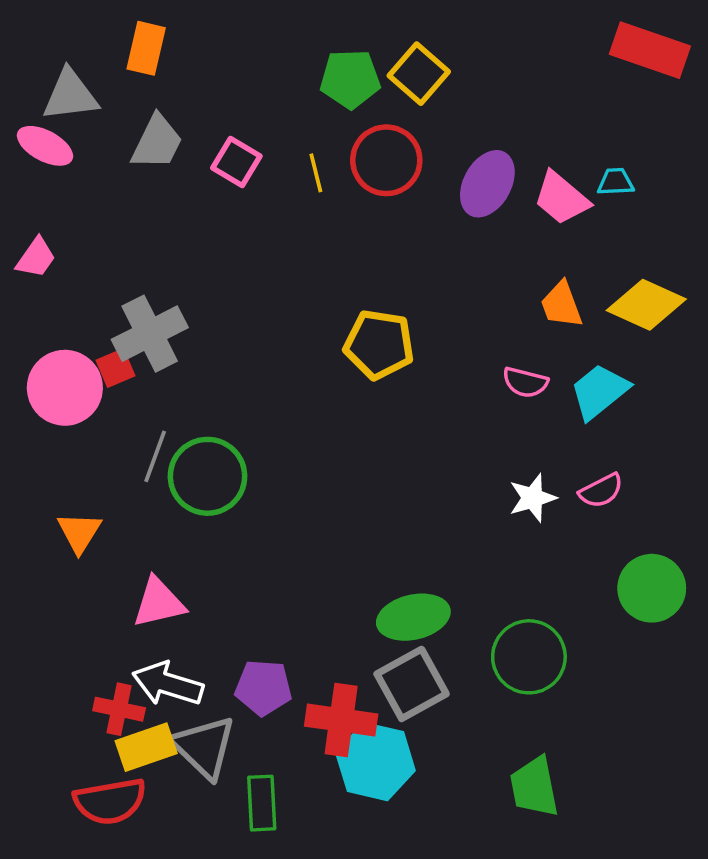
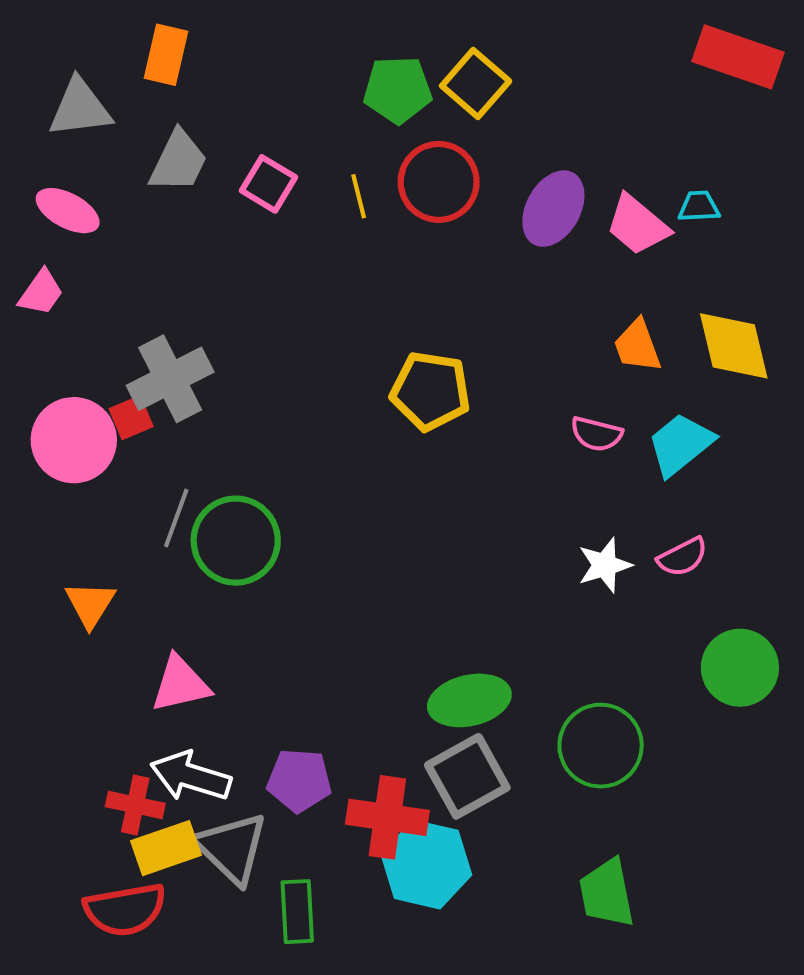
pink ellipse: (45, 146) -> (68, 211), moved
yellow diamond: (646, 305) -> (734, 346), turned 52

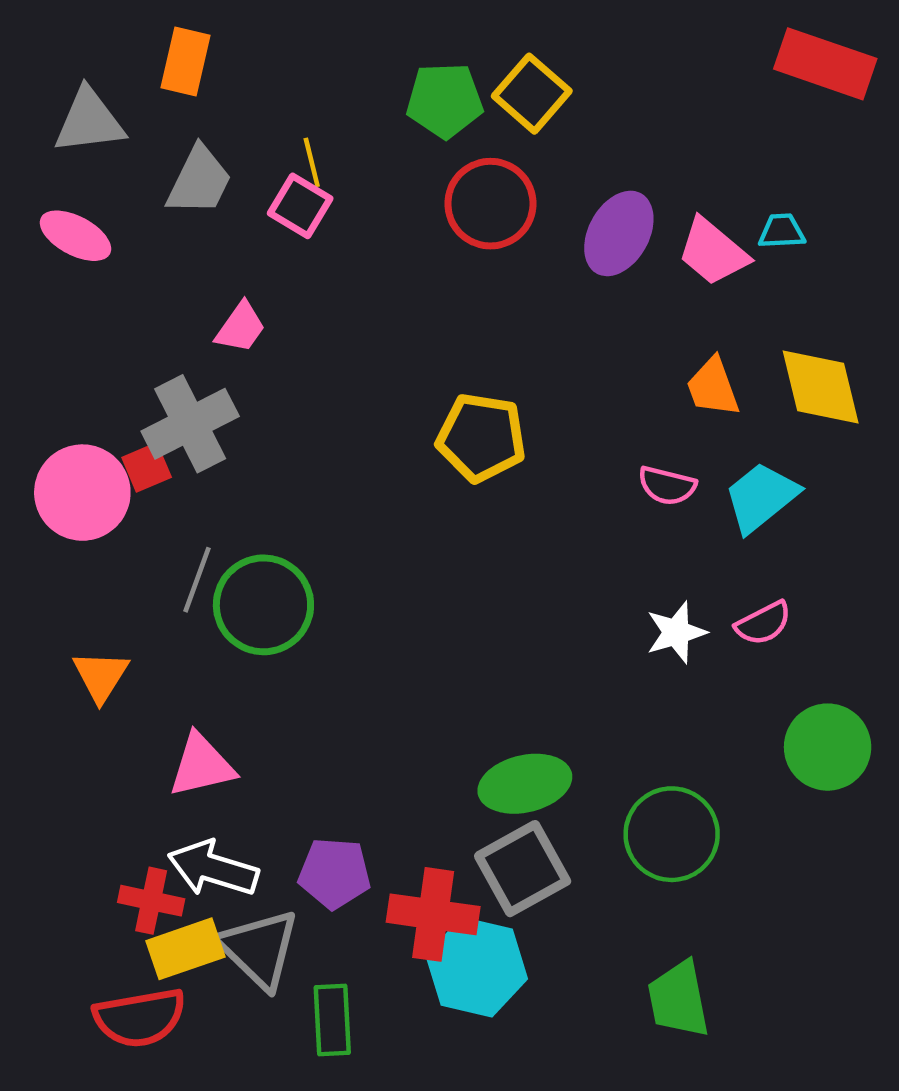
yellow line: (359, 196) -> (312, 162), moved
pink trapezoid: (41, 293) -> (241, 327), moved

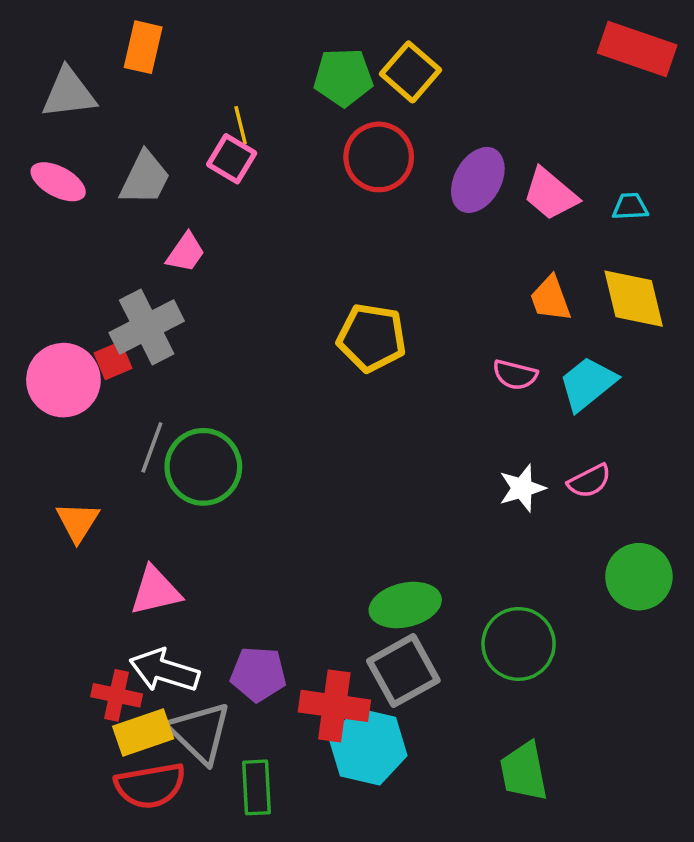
gray trapezoid: (199, 181) -> (145, 178), moved
cyan trapezoid: (782, 231) -> (630, 207), moved
red semicircle: (140, 1018) -> (150, 786), moved

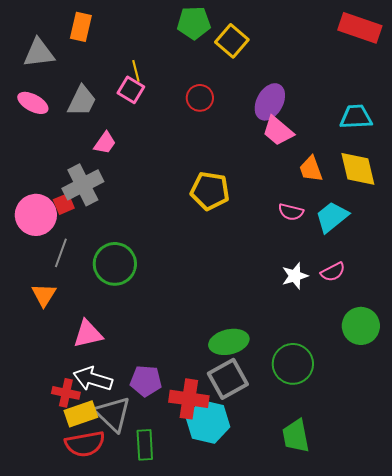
green pentagon: (343, 77) -> (194, 23), moved
red circle: (379, 157) -> (200, 98), moved, size x0.7
pink trapezoid: (550, 194) -> (278, 131), moved
cyan trapezoid: (630, 207) -> (356, 117), size x1.6
gray line: (152, 447) -> (61, 253), moved

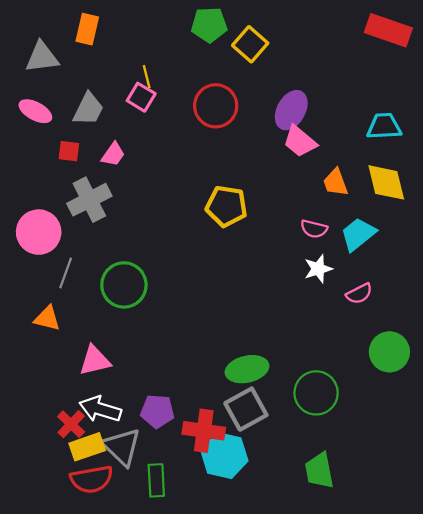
red circle: (200, 98) -> (216, 106), size x1.5
red square: (64, 204) -> (69, 151), moved, turned 30
white star: (295, 276) -> (318, 269), moved
orange triangle: (44, 295) -> (47, 318), turned -48
red cross: (66, 393) -> (71, 424), turned 32

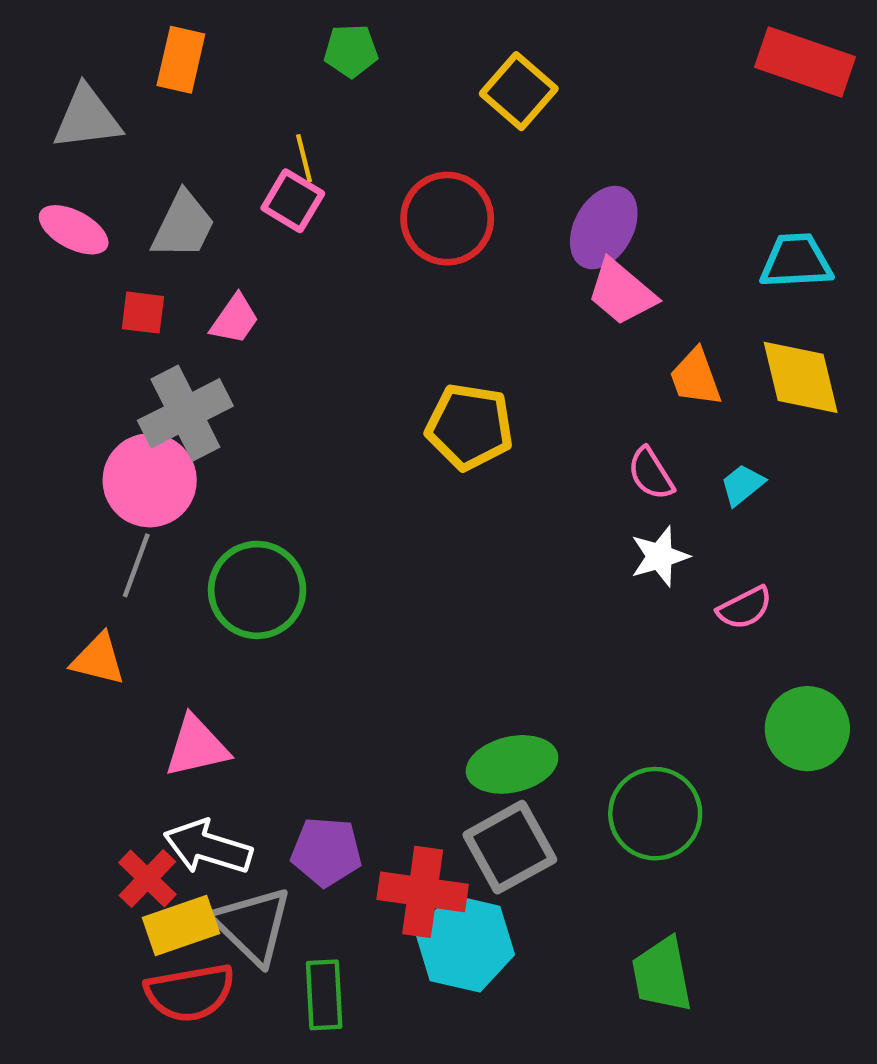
green pentagon: (209, 25) -> (351, 51), moved, size x0.7
pink semicircle: (314, 229) -> (651, 474), turned 44
pink circle: (39, 232) -> (150, 480), moved
cyan trapezoid: (358, 234) -> (742, 485), size x0.6

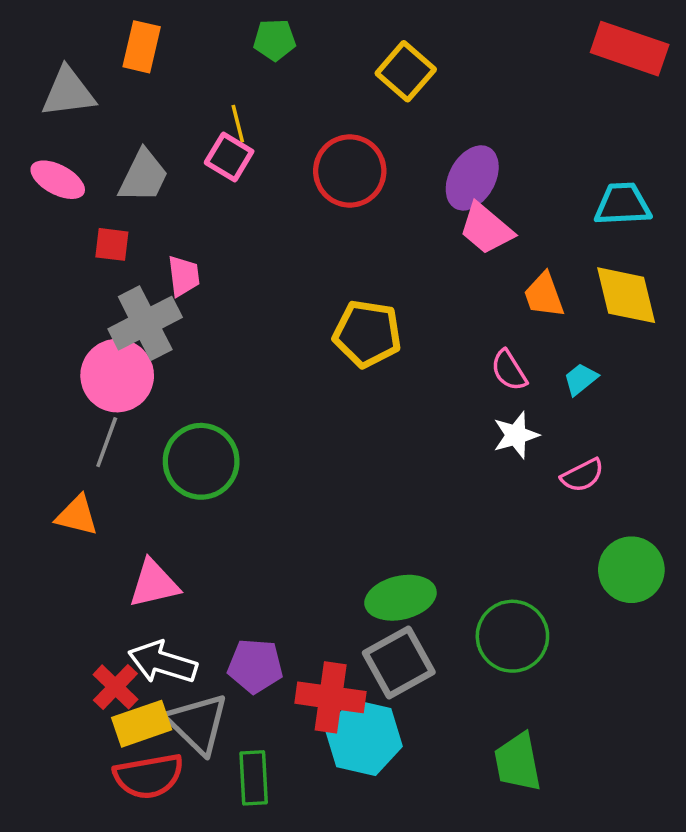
pink trapezoid: (235, 319) -> (184, 276), moved, turned -42

